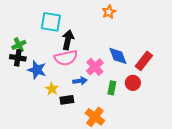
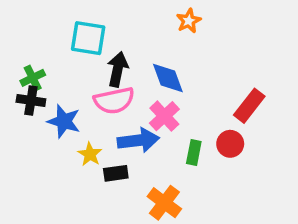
blue diamond: (118, 56) -> (168, 78), moved
blue arrow: (80, 81) -> (138, 140), size x1.6

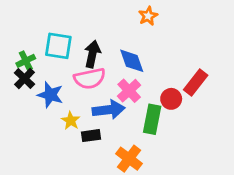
cyan square: (88, 38) -> (58, 46), moved
black cross: (31, 100) -> (24, 78), turned 35
red circle: (230, 144) -> (171, 99), moved
green rectangle: (194, 152) -> (152, 119), size x1.5

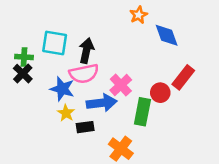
green cross: (26, 61) -> (24, 57), turned 30
blue diamond: (132, 61) -> (167, 35), moved
blue star: (50, 95) -> (62, 89), moved

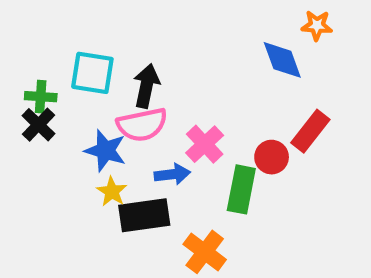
orange star: (139, 15) -> (317, 25), moved, turned 30
blue arrow: (102, 103) -> (172, 174), size x0.7
black rectangle: (85, 127) -> (144, 215), size x1.6

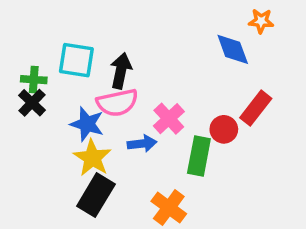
yellow star: (112, 192) -> (92, 158), size x1.5
black rectangle: (144, 215) -> (96, 195), moved, turned -51

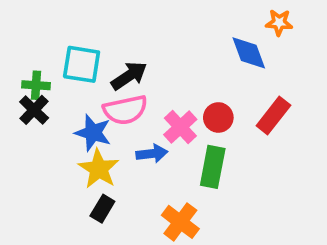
black arrow: (121, 71) -> (129, 76), turned 44
red circle: (224, 129) -> (218, 117), moved
black rectangle: (96, 195) -> (102, 209), size x0.6

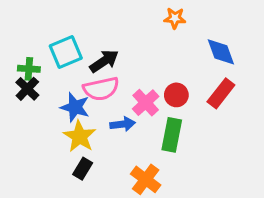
orange star: (279, 23) -> (175, 18), moved
blue diamond: (249, 53) -> (221, 52), moved
cyan square: (82, 64) -> (66, 52), turned -32

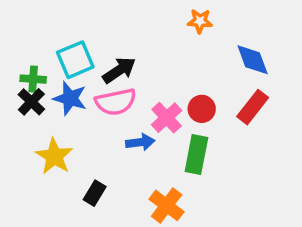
blue star: (75, 107) -> (70, 98), moved
yellow star: (80, 136) -> (54, 156), moved

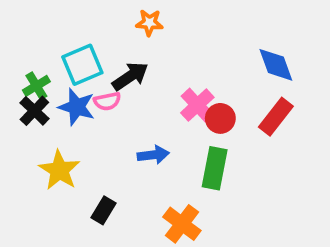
orange star: (200, 21) -> (149, 23), moved
green cross: (33, 79) -> (36, 86), turned -35
pink semicircle: (116, 102) -> (107, 101), moved, size x0.6
pink cross: (167, 118) -> (197, 105), moved

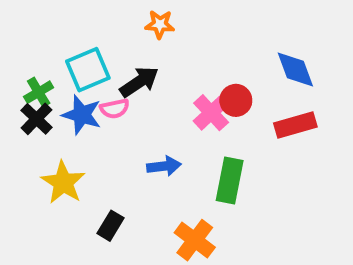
red rectangle: (276, 117) -> (295, 125), turned 36
red circle: (220, 118) -> (236, 100), moved

